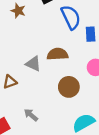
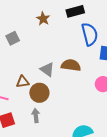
brown circle: (69, 87) -> (39, 93), moved
gray arrow: (31, 115) -> (36, 115), turned 32

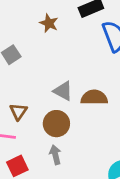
brown semicircle: (71, 65) -> (94, 98), moved
brown triangle: (23, 82) -> (18, 112), moved, turned -40

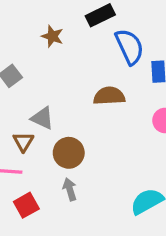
gray triangle: (63, 91) -> (42, 118), moved
brown semicircle: (94, 98) -> (109, 96), moved

